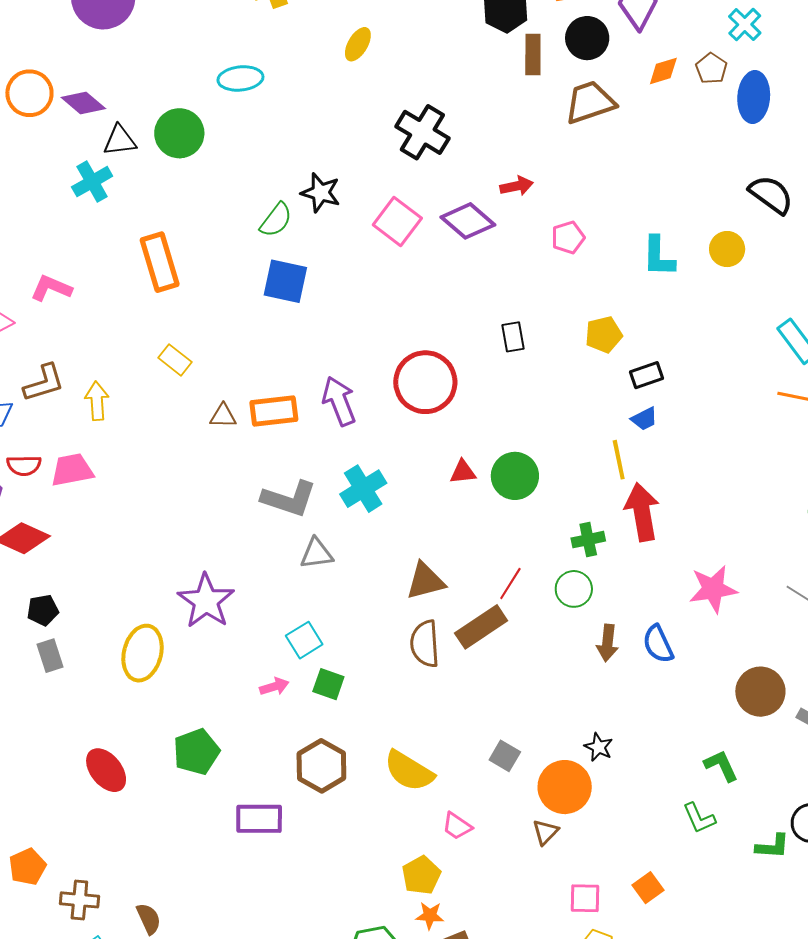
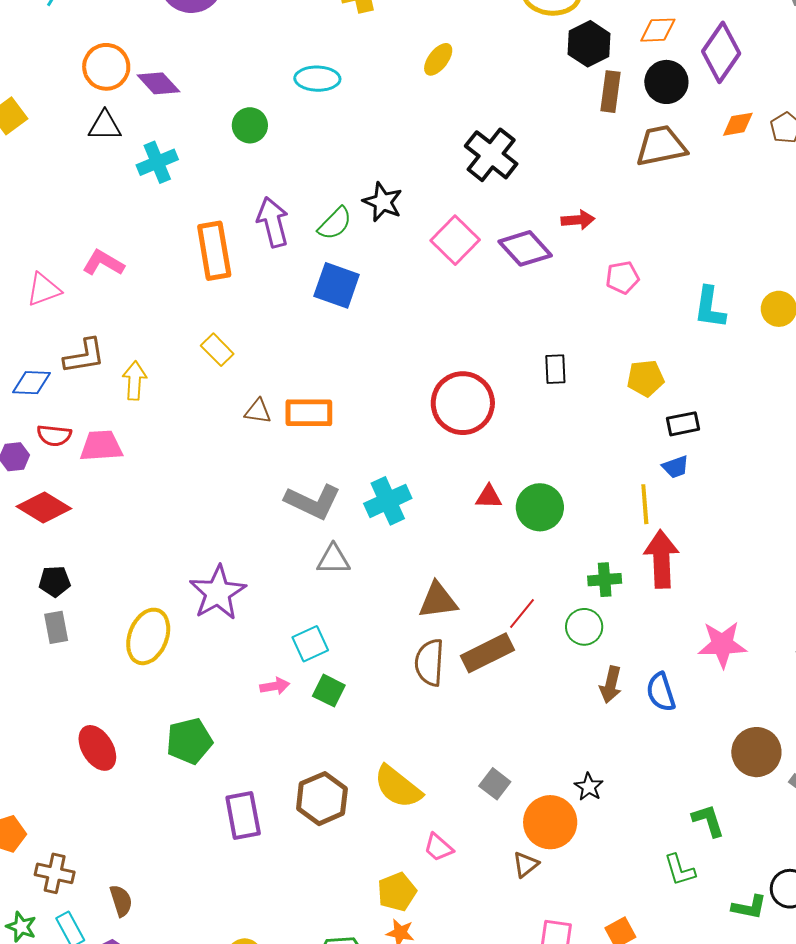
green circle: (179, 133) -> (250, 125), size x0.7
black triangle: (120, 140) -> (105, 126), moved
purple arrow: (339, 401) -> (273, 222), moved
brown hexagon: (321, 766) -> (322, 799), moved
purple rectangle: (259, 819) -> (243, 815), turned 72

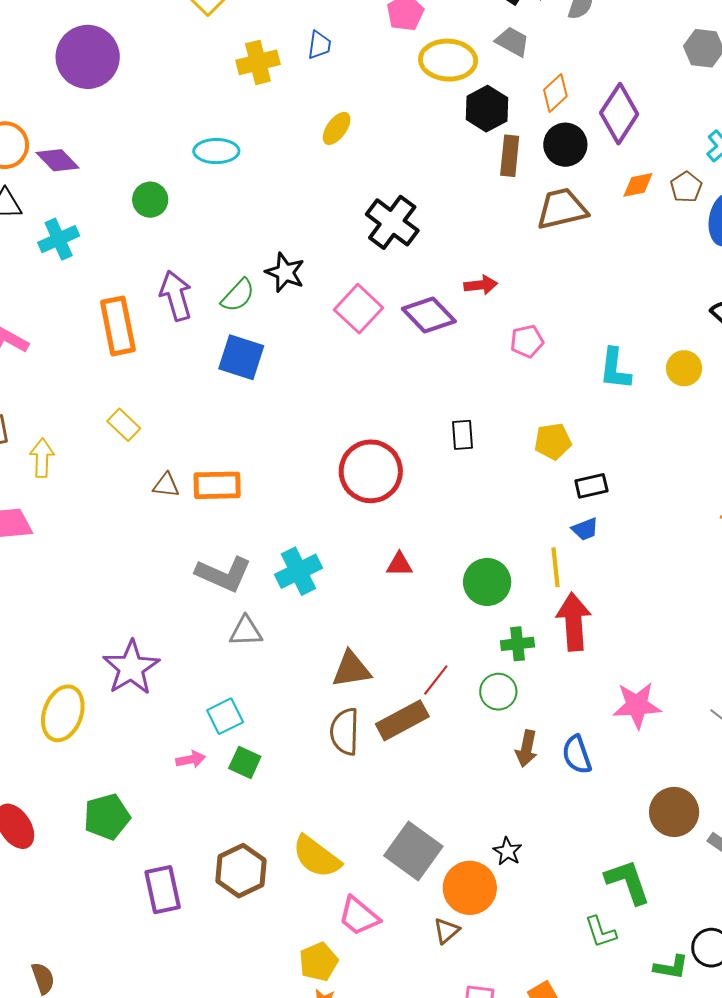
orange diamond: (658, 30) -> (555, 93), turned -39
green circle: (540, 507) -> (487, 582), moved
gray square: (495, 784) -> (413, 851), size x1.8
green L-shape: (708, 821) -> (628, 882), size x1.4
pink trapezoid: (438, 847) -> (359, 916), size x1.4

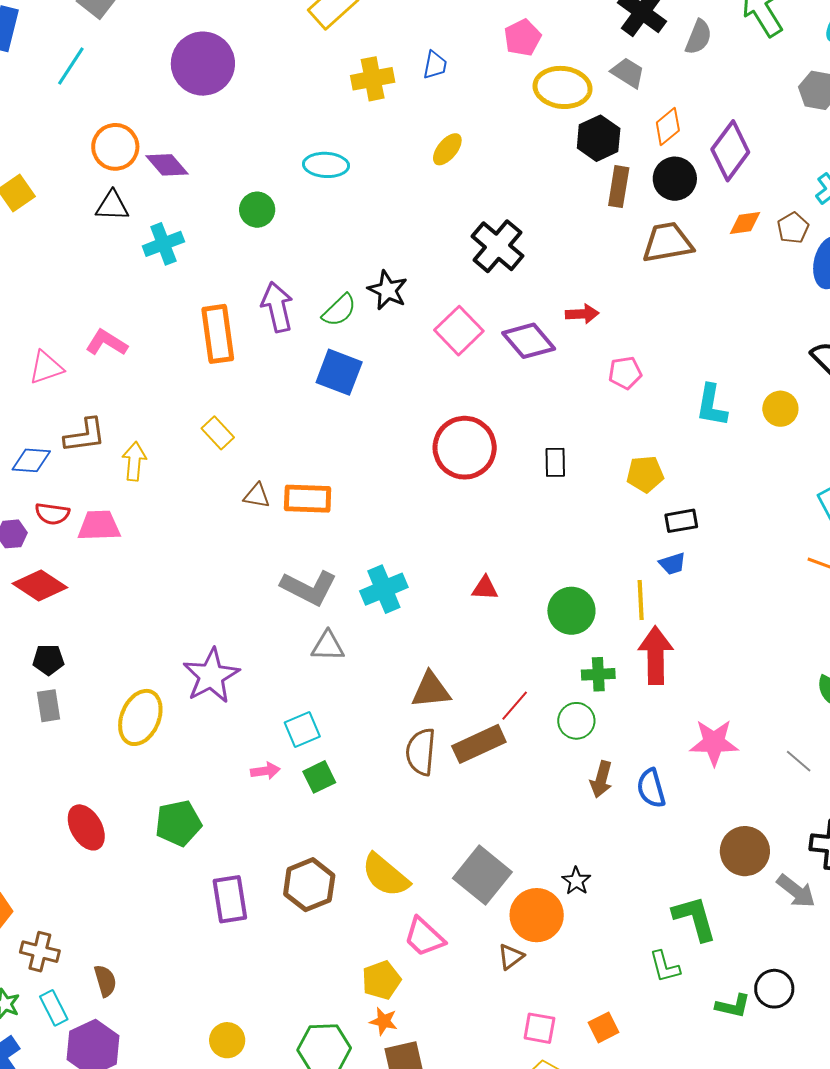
red circle: (371, 471) -> (465, 448), moved
green square: (245, 762) -> (319, 777), turned 36

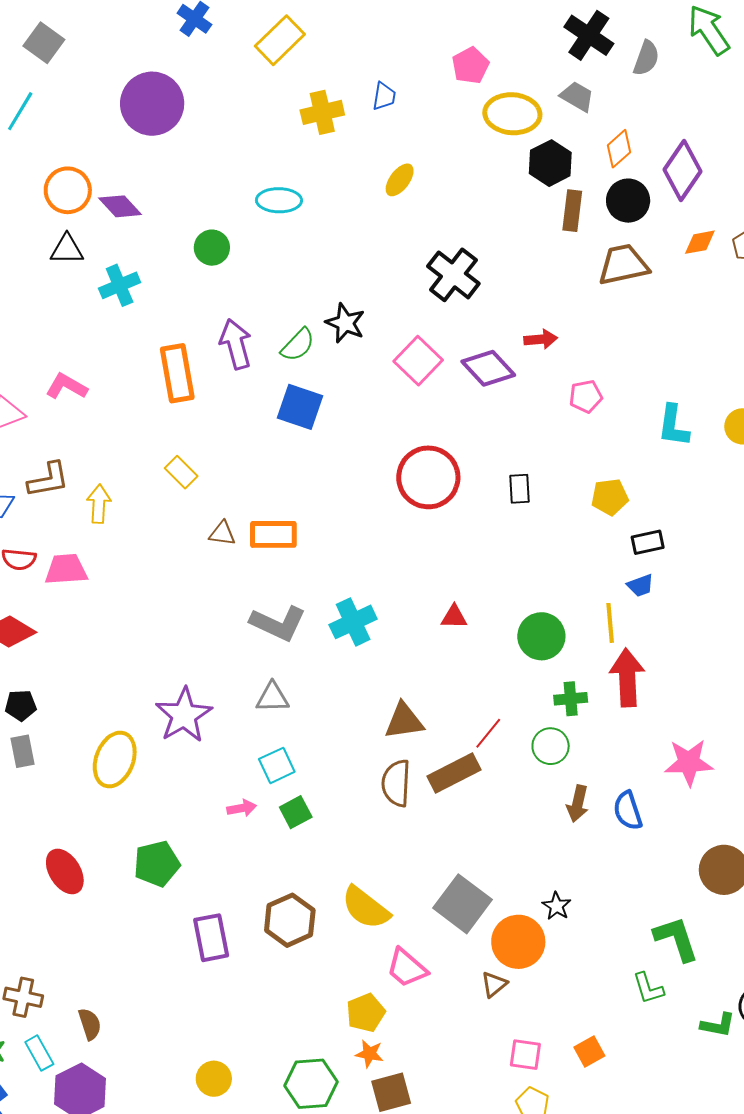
gray triangle: (328, 646) -> (273, 697), moved

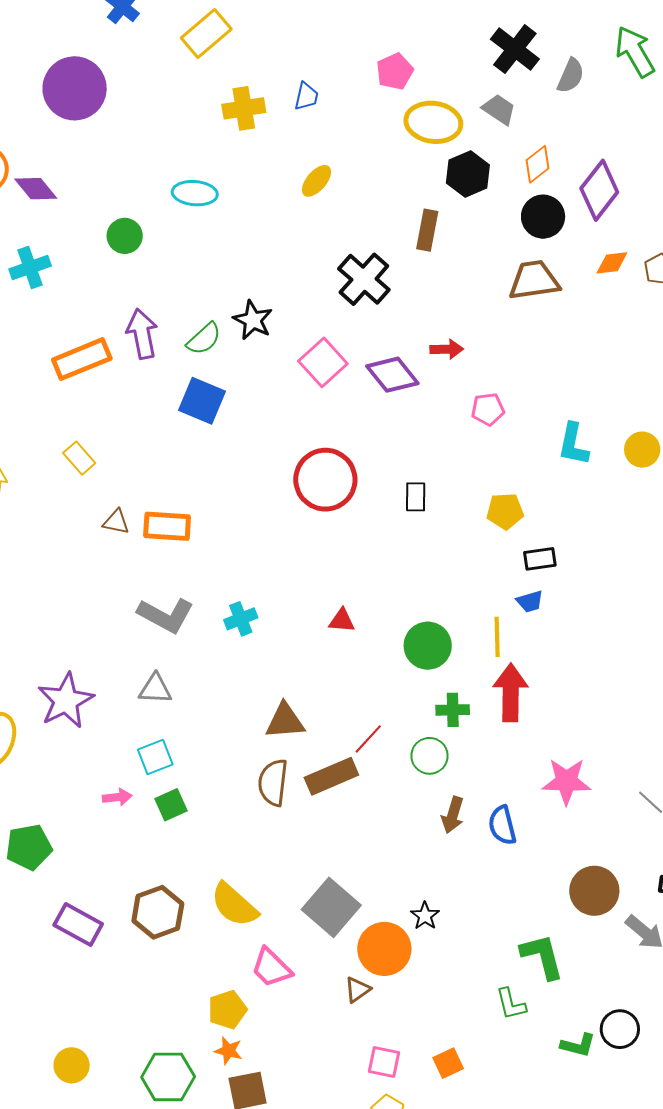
brown rectangle: (572, 211) -> (427, 230), moved
orange rectangle: (177, 373) -> (82, 359), turned 74
cyan cross: (353, 622) -> (241, 619), size x0.7
purple rectangle: (211, 938) -> (78, 924), turned -54

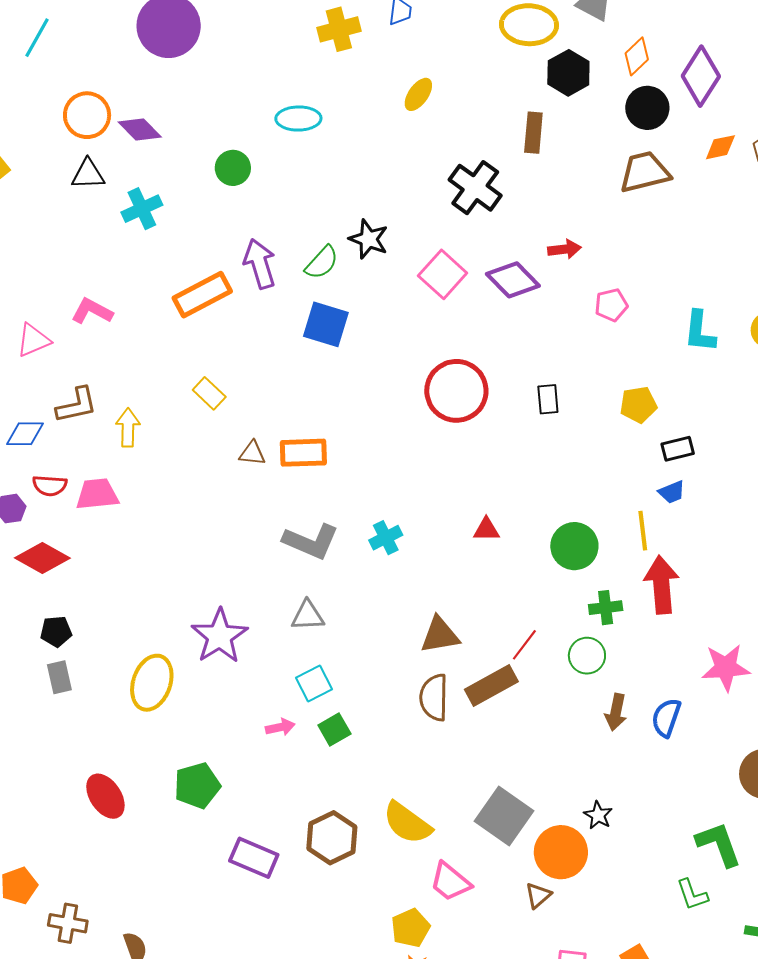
blue semicircle: (502, 825) -> (666, 718), turned 39

